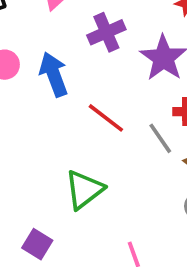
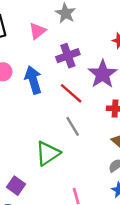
red line: (106, 118) -> (71, 93), moved
gray line: (160, 138) -> (73, 126), moved

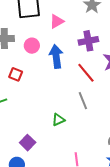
pink triangle: (37, 31) -> (57, 21), moved
green triangle: (48, 153) -> (58, 120), size x0.6

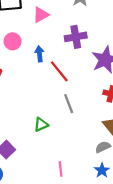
blue arrow: (56, 56) -> (39, 54), size x0.6
red line: (86, 73) -> (59, 71), moved

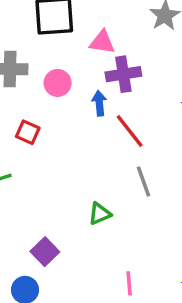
pink triangle: (41, 15) -> (102, 42), turned 36
purple cross: (76, 37) -> (123, 74), moved

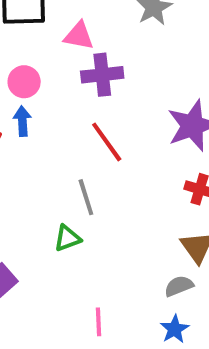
blue arrow: (99, 103) -> (22, 121), moved
gray line: (143, 182) -> (86, 197), moved

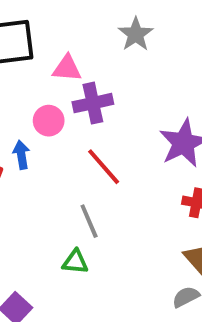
pink circle: (24, 82) -> (49, 121), moved
green triangle: (67, 238) -> (75, 262), turned 32

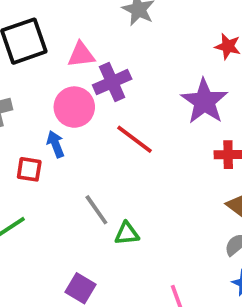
pink circle: (49, 121) -> (74, 107), size x1.4
gray line: (89, 221) -> (96, 210), moved

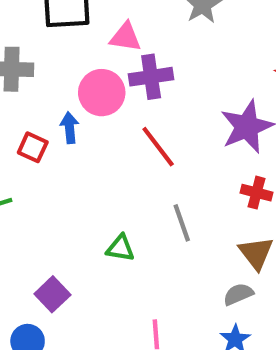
gray line: (96, 210) -> (182, 223), moved

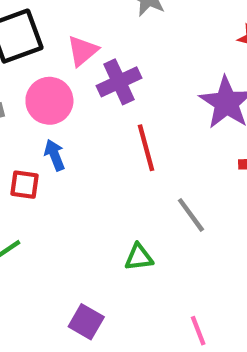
pink triangle: (125, 37) -> (83, 51), turned -32
pink circle: (102, 93) -> (49, 101), moved
red line: (158, 147) -> (146, 148), turned 39

